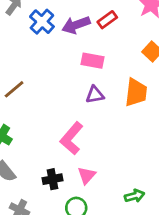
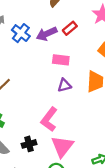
pink triangle: (87, 175) -> (62, 146), size x1.6
black cross: (53, 179) -> (29, 144), moved

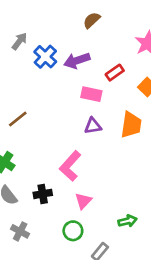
red rectangle: (70, 28) -> (115, 73), moved
pink triangle: (62, 146) -> (83, 201), size x0.6

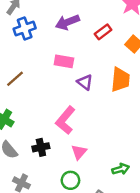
blue cross: (45, 57) -> (25, 28), moved, turned 30
pink rectangle: (91, 94) -> (64, 61), moved
purple triangle: (93, 126) -> (85, 82), turned 49

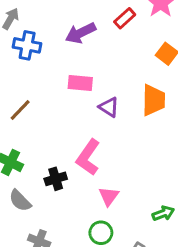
blue cross: (25, 28) -> (27, 45), turned 35
red rectangle: (103, 32) -> (125, 18), moved
black cross: (41, 147) -> (56, 179), moved

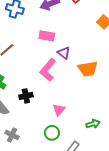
orange trapezoid: (154, 100) -> (88, 69), moved, turned 75
pink L-shape: (88, 157) -> (48, 70), moved

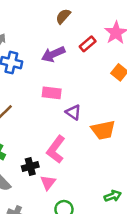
pink L-shape: (48, 70) -> (56, 149), moved
pink triangle: (59, 110) -> (48, 183), moved

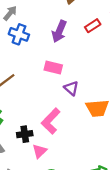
purple arrow: (53, 54) -> (59, 31), turned -50

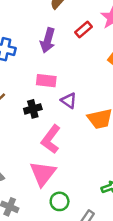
black cross: (25, 134) -> (33, 109), moved
pink triangle: (40, 151) -> (43, 174), size x1.6

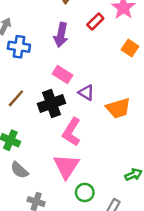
pink rectangle: (46, 81) -> (63, 75), turned 30
black cross: (33, 109) -> (52, 103), size x1.5

